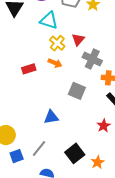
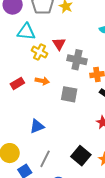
orange arrow: (55, 63) -> (42, 81), moved
blue triangle: (51, 117) -> (37, 126), moved

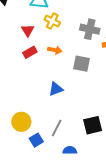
red triangle: (59, 44) -> (28, 30), moved
blue triangle: (37, 126) -> (56, 89), moved
black square: (81, 156) -> (93, 125), turned 36

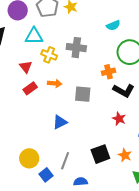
gray cross: (90, 29) -> (76, 48), moved

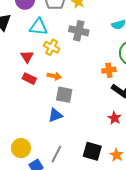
gray cross: (76, 48) -> (79, 31), moved
red rectangle: (30, 88) -> (29, 79), turned 56
gray square: (83, 94) -> (64, 95), moved
black square: (100, 154) -> (92, 151), turned 30

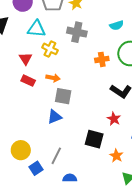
orange cross: (109, 70) -> (102, 59), moved
black square: (92, 151) -> (94, 139), moved

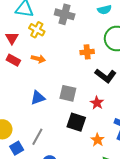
orange cross: (102, 59) -> (87, 52), moved
gray square: (63, 96) -> (68, 93), moved

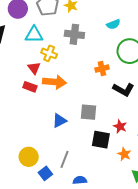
red triangle: (12, 38) -> (34, 68), moved
orange arrow: (38, 59) -> (54, 82), size x1.6
red star: (97, 103) -> (120, 126), moved

